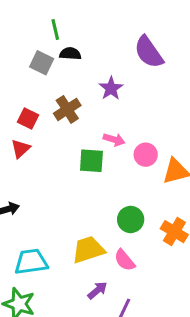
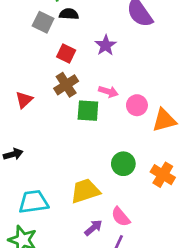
brown cross: (67, 109) -> (66, 85), moved
red square: (28, 118) -> (66, 54), moved
pink semicircle: (125, 260) -> (121, 217), moved

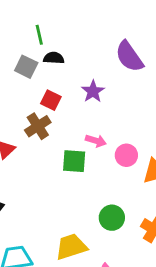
brown cross: (66, 85) -> (38, 126), moved

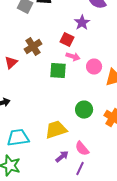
purple star: (93, 91) -> (82, 23), moved
red square: (51, 100) -> (67, 40), moved

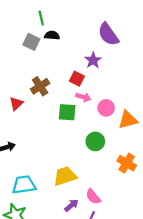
green circle: (84, 110) -> (95, 141), moved

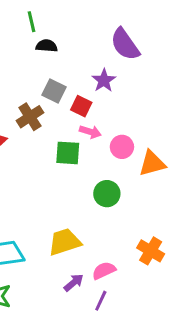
gray square: (31, 42) -> (54, 91), moved
orange cross: (127, 163) -> (151, 251), moved
pink semicircle: (93, 197) -> (104, 271), turned 105

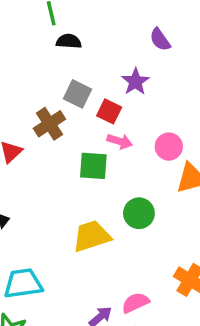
purple semicircle: (125, 44) -> (160, 40), size x0.6
pink circle: (122, 147) -> (169, 147), moved
yellow trapezoid: (65, 242) -> (92, 236), moved

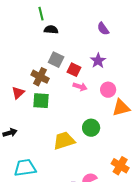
purple star: (135, 82) -> (98, 61), moved
brown cross: (49, 124) -> (40, 77), turned -30
green square: (93, 166) -> (41, 101), moved

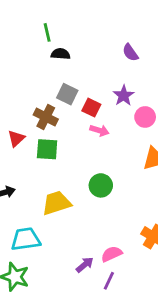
pink circle: (108, 90) -> (145, 117), moved
green circle: (91, 128) -> (101, 185), moved
yellow trapezoid: (64, 141) -> (56, 203), moved

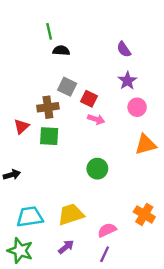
purple star: (124, 96) -> (127, 81), moved
brown cross: (46, 117) -> (48, 107), turned -35
yellow trapezoid: (56, 203) -> (71, 214), moved
purple arrow: (85, 265) -> (66, 247), moved

